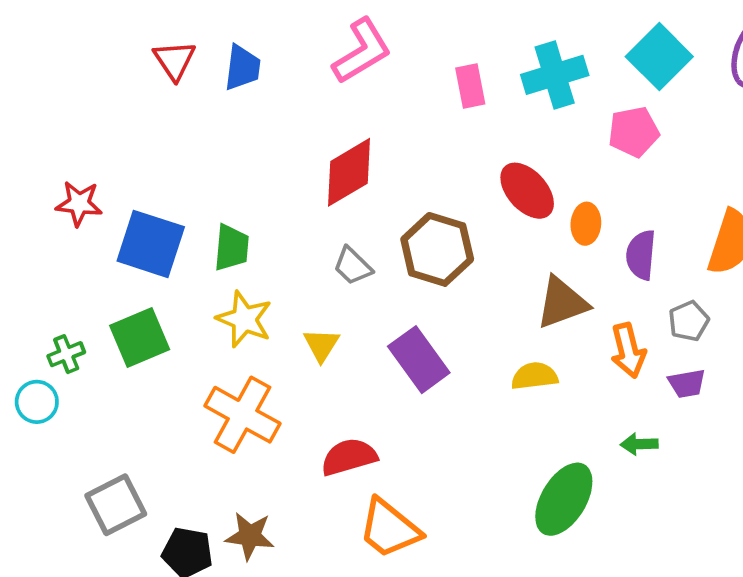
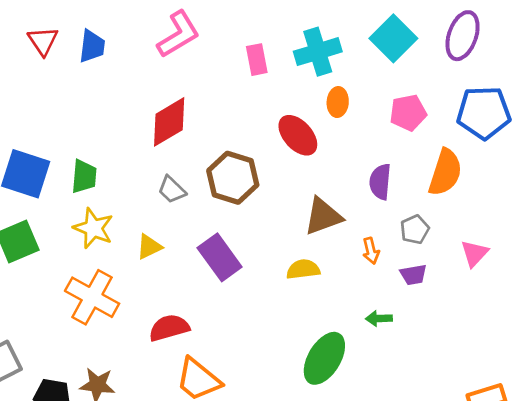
pink pentagon: (634, 132) -> (408, 113), moved
orange ellipse: (586, 224) -> (338, 102), moved
yellow triangle: (321, 345) -> (149, 247), turned 32
orange arrow: (628, 350) -> (371, 251), size x0.7

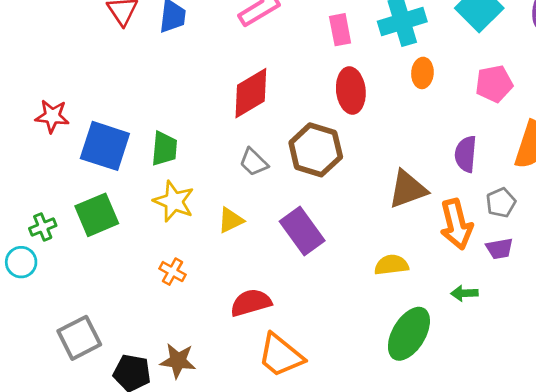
red ellipse: (298, 135) -> (351, 90), moved, turned 36
orange arrow: (371, 251) -> (456, 224), size x1.8
yellow semicircle: (303, 269) -> (391, 265), moved
orange cross: (92, 297) -> (172, 272), size x0.5

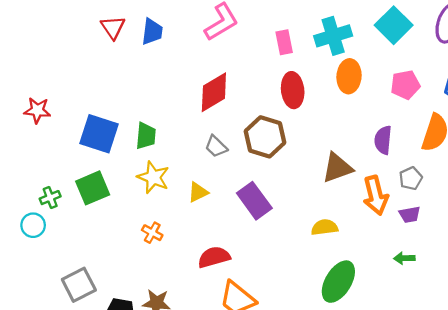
orange ellipse: (422, 73) -> (349, 76), size x1.4
red star: (52, 116) -> (37, 110), moved
green arrow: (464, 293) -> (404, 258), moved

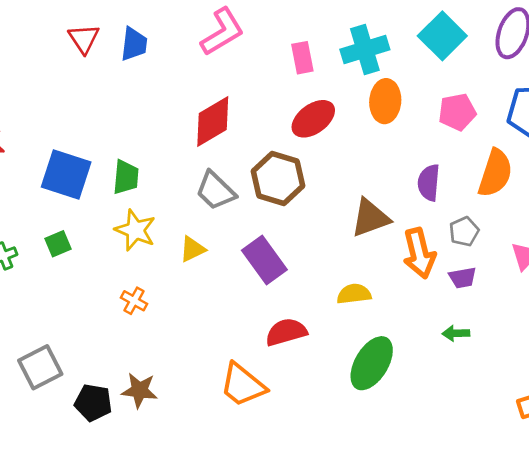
red ellipse: (293, 90) -> (313, 119), turned 60
gray trapezoid: (216, 146) -> (215, 191), size x1.4
green square: (93, 188) -> (58, 244), size x0.6
red semicircle: (214, 257) -> (286, 332), moved

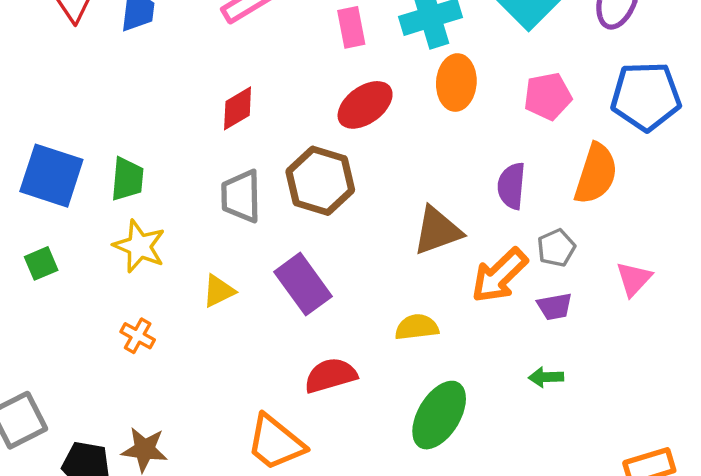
red diamond: (213, 121) -> (238, 108), size x0.7
gray trapezoid: (215, 191) -> (241, 196), turned 45
yellow triangle: (192, 249) -> (219, 291), moved
orange arrow: (419, 253) -> (499, 275), turned 60

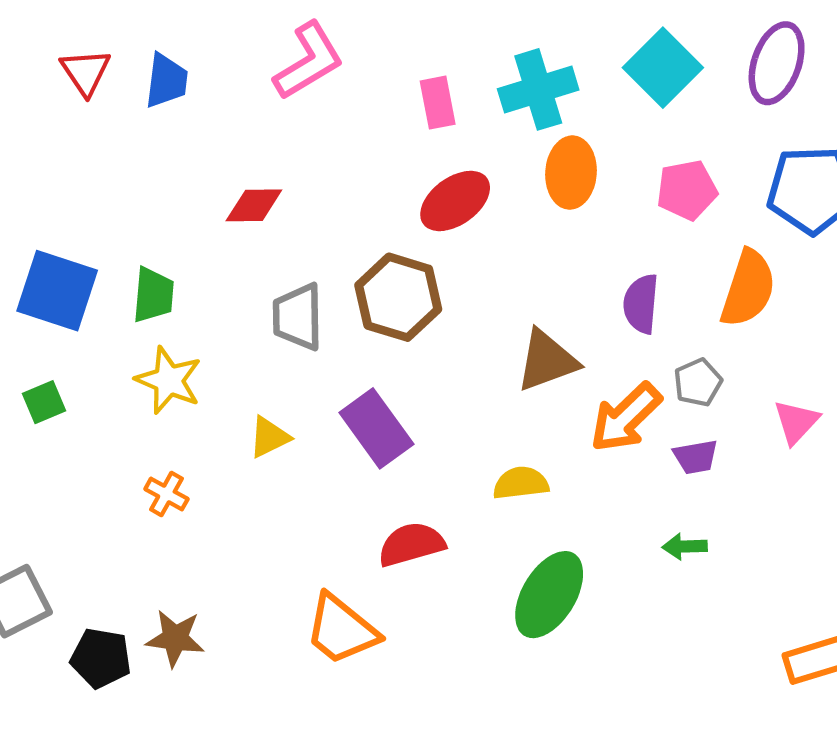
red diamond: (238, 108) -> (254, 205), moved, turned 30

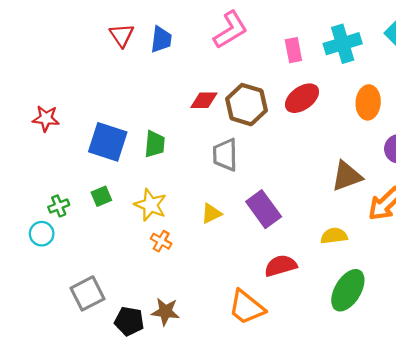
orange ellipse: (571, 173) -> (368, 102), moved
brown hexagon: (398, 297) -> (246, 105), moved
yellow star: (169, 380) -> (150, 205), moved

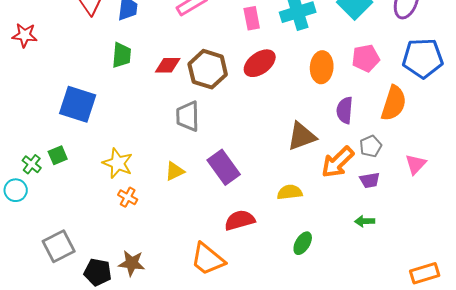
red star: (46, 118) -> (25, 35), moved
green trapezoid: (155, 144) -> (122, 55), moved
green square: (101, 196) -> (58, 155), moved
green cross: (59, 206) -> (32, 164), turned -30
green ellipse: (348, 290) -> (303, 243), size x0.6

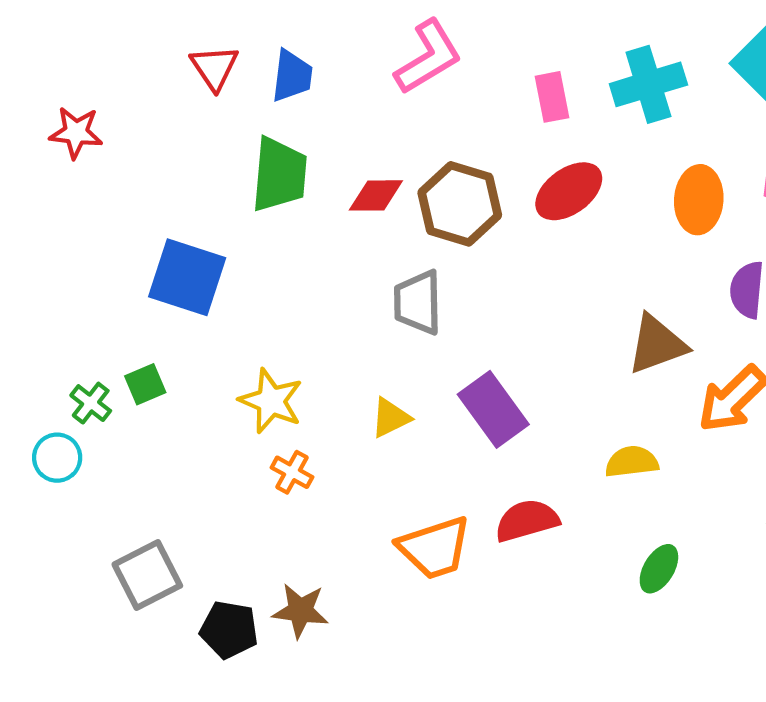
green trapezoid: (122, 55) -> (279, 175), size x1.4
orange trapezoid: (208, 259) -> (435, 548), moved, turned -57

